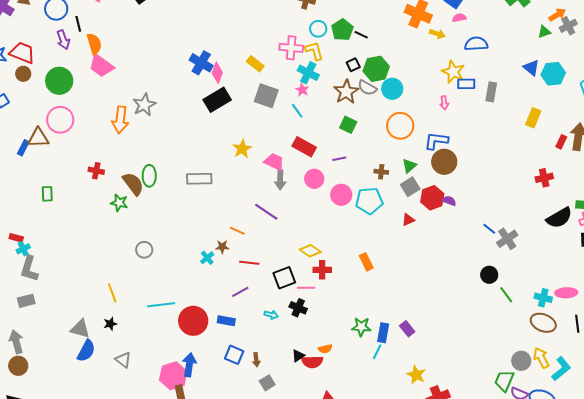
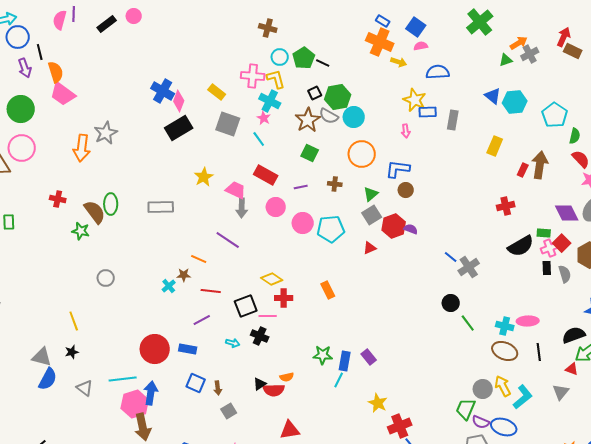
brown circle: (444, 162) -> (406, 190), size x0.6
brown cross: (381, 172) -> (335, 184), moved
cyan line: (161, 305) -> (123, 379), moved

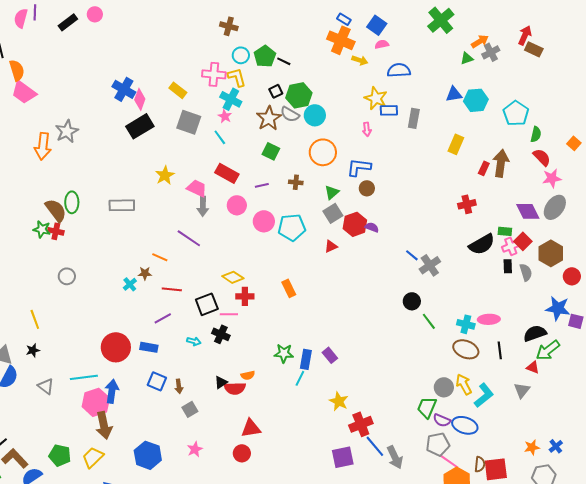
blue triangle: (493, 96) -> (454, 94), turned -48
red cross: (58, 199) -> (56, 231), moved

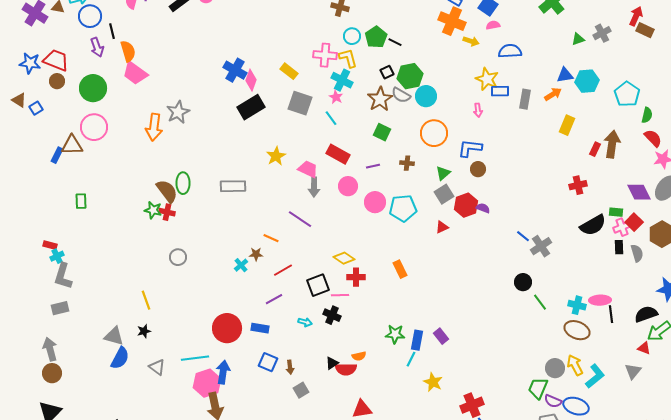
orange arrow: (480, 41) -> (553, 94), moved
red line: (172, 289) -> (283, 270), turned -36
black line: (500, 350) -> (611, 314), moved
yellow star: (339, 401) -> (433, 382), moved

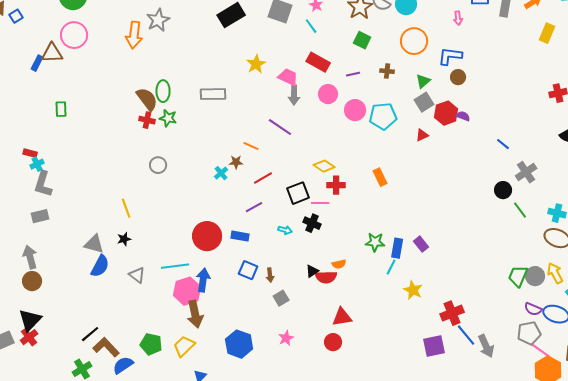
green star: (153, 210) -> (168, 118), moved
gray cross: (541, 246) -> (526, 172), moved
green trapezoid: (538, 388) -> (518, 276), moved

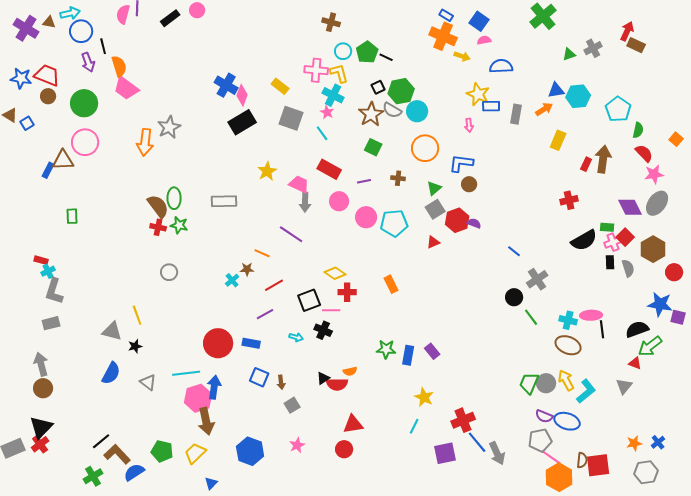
gray triangle: (94, 244) -> (112, 331), moved
cyan line: (391, 267) -> (414, 426), moved

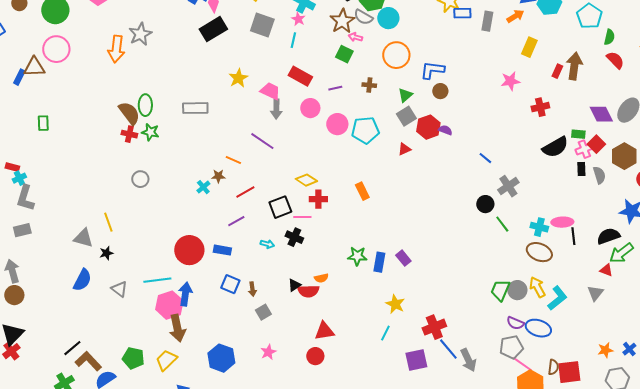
pink arrow: (469, 125) -> (355, 37), moved, turned 112
cyan line: (322, 133) -> (293, 40), turned 49
pink star: (654, 174) -> (510, 81), moved

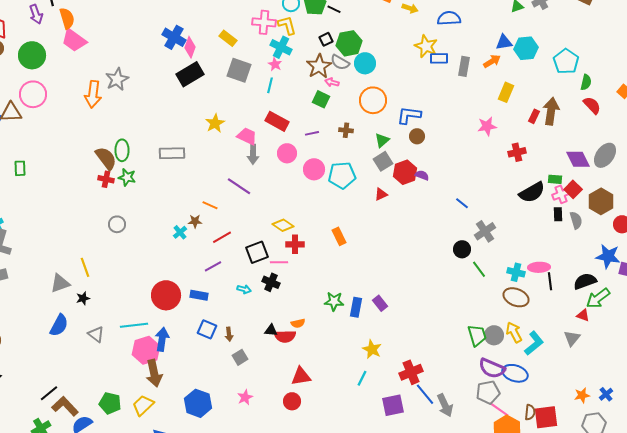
gray triangle: (83, 238) -> (60, 283), turned -35
black triangle: (294, 285) -> (271, 330), turned 40
green trapezoid: (500, 290) -> (477, 335), turned 140
purple semicircle: (515, 323) -> (492, 368), size x1.5

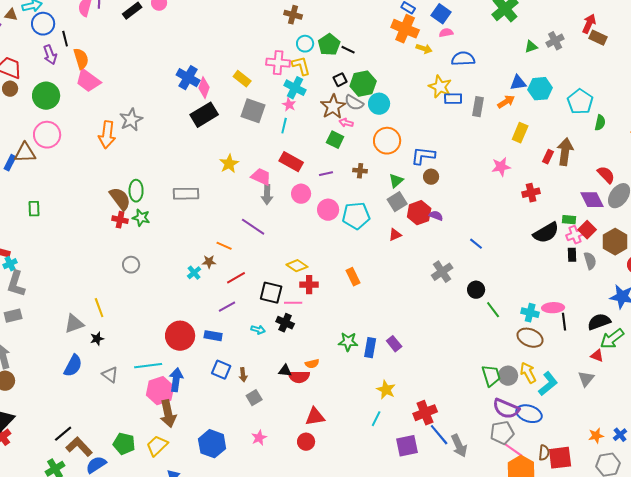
red semicircle: (592, 105) -> (606, 175), moved
gray cross: (485, 231) -> (442, 272), moved
black square: (257, 252) -> (271, 293), turned 35

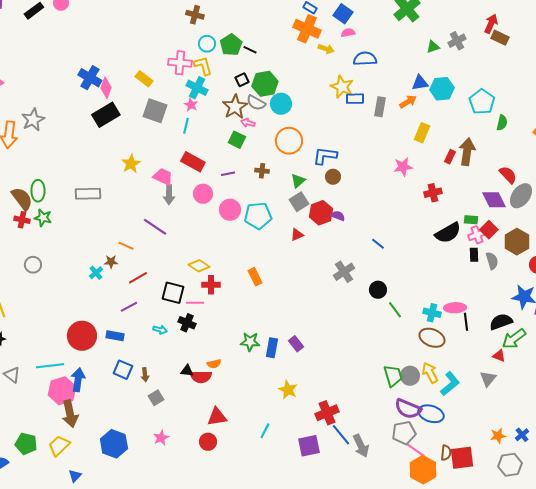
cyan line: (376, 419) -> (265, 431), moved

